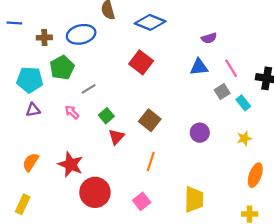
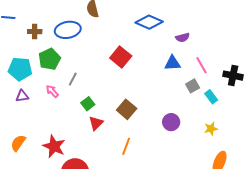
blue diamond: (150, 22) -> (149, 22), moved
gray line: (89, 89) -> (73, 79), turned -32
pink arrow: (72, 112) -> (52, 91), moved

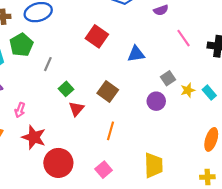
blue triangle: (172, 63) -> (136, 54), moved
gray square: (193, 86) -> (168, 78), moved
pink arrow: (52, 91) -> (20, 110), moved, turned -112
cyan rectangle: (211, 97) -> (209, 93), moved
yellow star: (211, 129) -> (188, 90), moved

